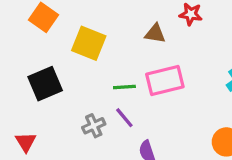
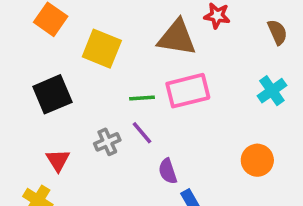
brown triangle: (155, 34) -> (177, 38), size x1.6
red triangle: (26, 142) -> (58, 160), moved

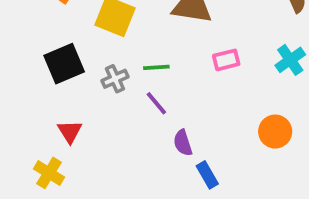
pink rectangle: (188, 91) -> (226, 60), moved, size x0.6
gray cross: (107, 142) -> (115, 79), moved

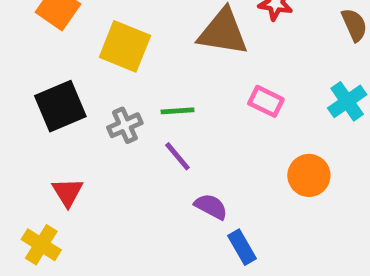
pink rectangle: (226, 60) -> (266, 101), turned 40
orange circle: (275, 132) -> (309, 175), moved
purple semicircle: (183, 143) -> (211, 206), turned 136

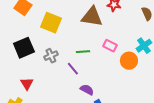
green line: (177, 111) -> (83, 52), moved
orange circle: (309, 175) -> (129, 61), moved

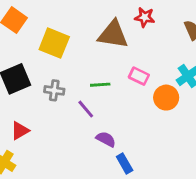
gray cross: (51, 56) -> (54, 90), turned 32
red triangle: (27, 84) -> (20, 131), turned 32

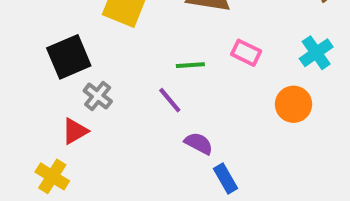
gray cross: (54, 90) -> (98, 96), moved, turned 30
orange circle: (166, 98) -> (294, 104), moved

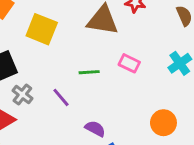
purple line: (170, 100) -> (61, 97), moved
orange circle: (294, 104) -> (163, 123), moved

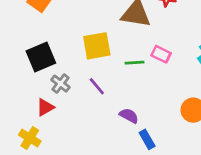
yellow square: (42, 29) -> (97, 46), moved, turned -32
green line: (89, 72) -> (135, 63), moved

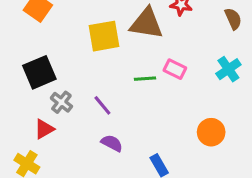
yellow square: (97, 46) -> (104, 36), moved
purple semicircle: (129, 116) -> (112, 143), moved

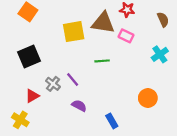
pink rectangle: (175, 69) -> (126, 36), moved
gray cross: (61, 102) -> (53, 84), moved

